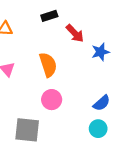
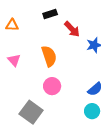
gray square: (27, 130) -> (31, 112), turned 30

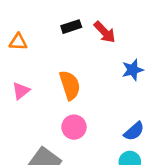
red arrow: (72, 29) -> (105, 32), moved
pink triangle: (14, 60) -> (21, 91), turned 32

